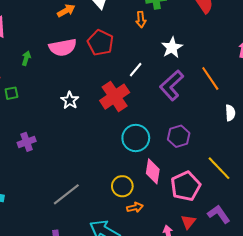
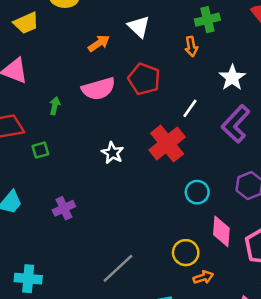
cyan circle: (136, 138) -> (197, 192), size x0.7

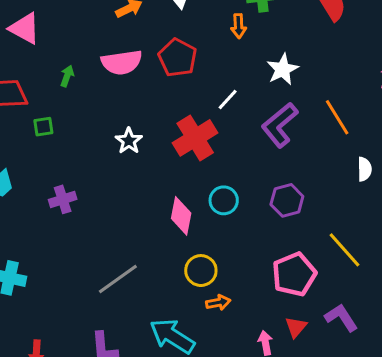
pink diamond: (221, 231) -> (181, 216), moved

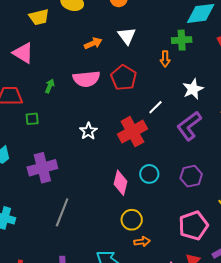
purple cross: (63, 199) -> (42, 168), size x1.6
gray line: (118, 279) -> (62, 212), moved, turned -36

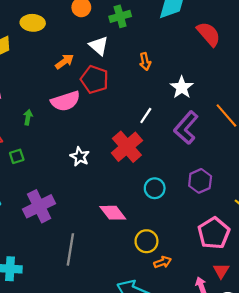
green cross: (182, 40) -> (120, 16), moved
red pentagon: (124, 78) -> (95, 79), moved
pink diamond: (121, 183) -> (113, 213), moved, turned -40

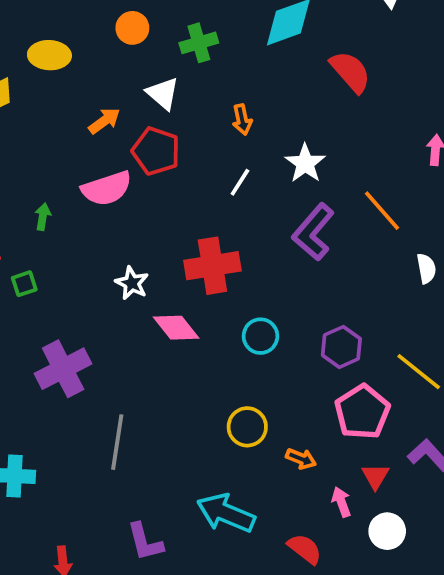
white line: (146, 115) -> (240, 182), moved
red cross: (127, 147) -> (212, 266), turned 32
purple hexagon: (200, 181) -> (341, 347), moved
pink diamond: (113, 213) -> (176, 328), moved
orange arrow: (163, 262) -> (301, 459), moved, turned 42

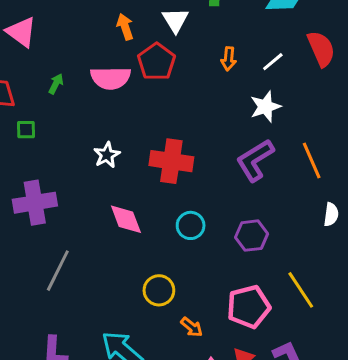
orange arrow: (104, 121) -> (125, 27), turned -90
white line: (240, 182) -> (273, 62), moved
pink diamond: (176, 328) -> (126, 219), moved
purple hexagon: (341, 347) -> (252, 236), moved

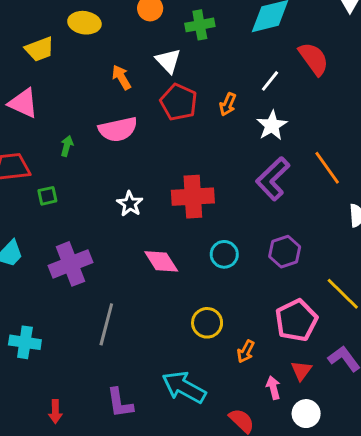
orange arrow: (229, 59) -> (228, 104), moved, turned 30
red pentagon: (157, 62) -> (179, 102), moved
orange arrow: (192, 327) -> (246, 351), turned 90

